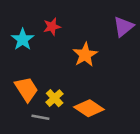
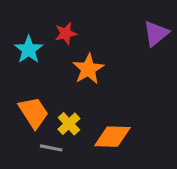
orange star: (85, 55) -> (88, 69), moved
orange diamond: (89, 108) -> (112, 137), turned -32

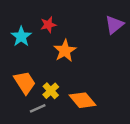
orange diamond: (112, 137) -> (83, 100), turned 48
gray line: (51, 148) -> (38, 108), turned -35

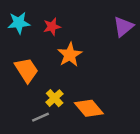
cyan star: (21, 36) -> (19, 23), moved, turned 30
orange trapezoid: (25, 82) -> (26, 70), moved

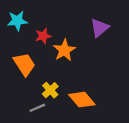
red star: (52, 27) -> (43, 36), moved
purple triangle: (123, 27) -> (100, 28), moved

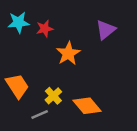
red star: (43, 36) -> (45, 29), moved
orange trapezoid: (24, 64) -> (17, 86), moved

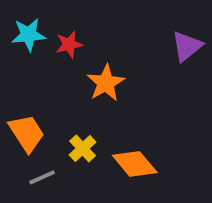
purple triangle: (106, 30) -> (187, 46), moved
gray line: (40, 114) -> (42, 177), moved

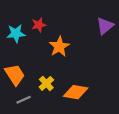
cyan star: (29, 35) -> (16, 34), moved
orange diamond: (135, 164) -> (76, 92), turned -40

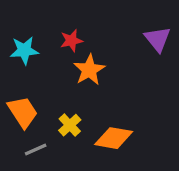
red star: (39, 25) -> (71, 41), moved
purple triangle: (105, 26) -> (157, 39), turned -30

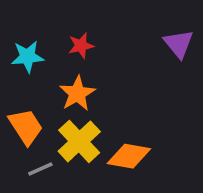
orange star: (89, 70) -> (77, 93), moved
yellow cross: (70, 125) -> (79, 141), size x1.6

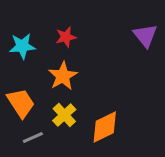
yellow cross: (79, 141) -> (64, 115), size x0.7
orange diamond: (129, 156) -> (105, 127), turned -36

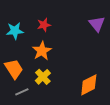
orange diamond: (105, 127) -> (89, 85), moved

